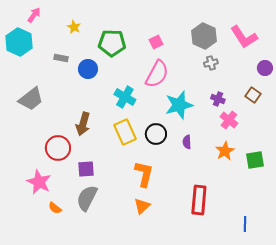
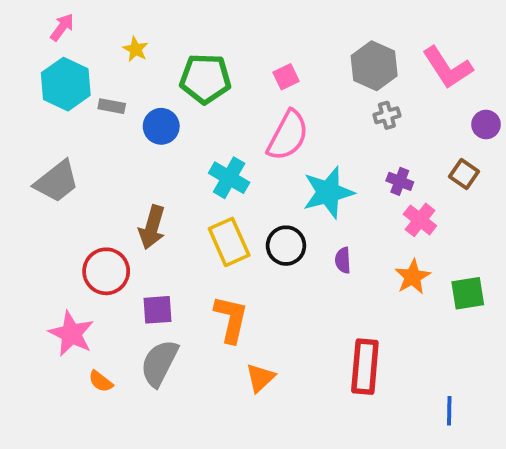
cyan hexagon: (19, 42) -> (66, 84), moved
orange L-shape: (144, 174) -> (231, 319), moved

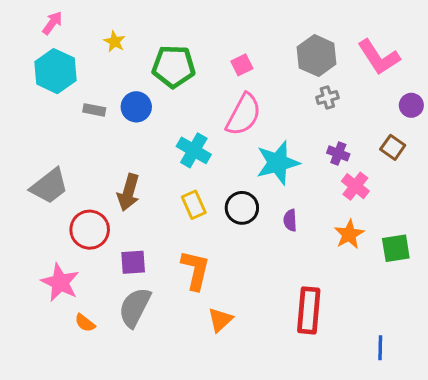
gray rectangle: (112, 106) -> (94, 110), moved
gray trapezoid: (57, 181) -> (49, 186), moved
yellow rectangle: (229, 242) -> (194, 205), size x0.7

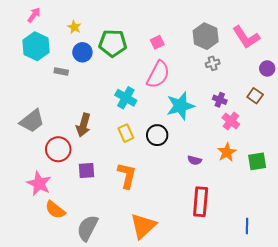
blue circle: (136, 107) -> (82, 52), moved
purple semicircle: (290, 220) -> (195, 160), moved, turned -72
gray semicircle: (135, 307) -> (87, 228), moved
orange triangle: (220, 320) -> (143, 226), moved, size x1.6
orange semicircle: (85, 323) -> (55, 210), size x1.5

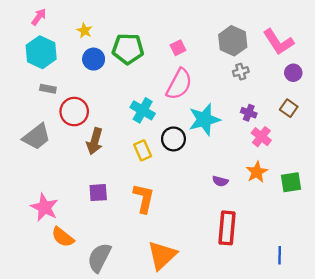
purple circle: (267, 68) -> (293, 73), moved
gray rectangle: (61, 72) -> (48, 89), moved
black circle: (157, 135) -> (173, 139), moved
red circle: (58, 149) -> (74, 112), moved

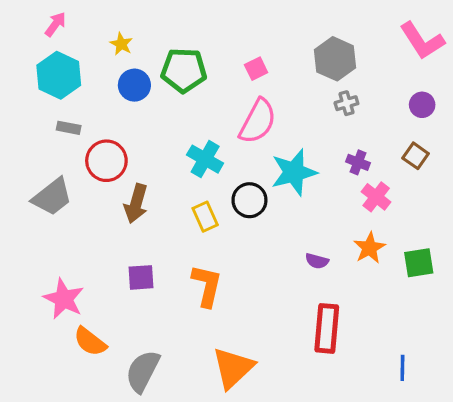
pink L-shape: (278, 42) -> (422, 41), moved

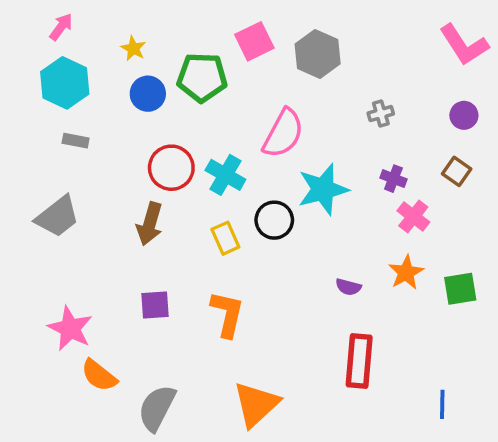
gray hexagon: (335, 59) -> (318, 54), moved
pink square: (256, 69) -> (254, 41), moved, size x1.5
red circle: (106, 161) -> (171, 168), moved

